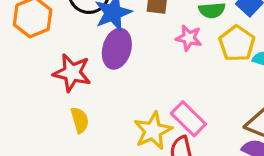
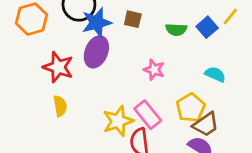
pink star: (189, 38) -> (154, 70), moved
yellow pentagon: (237, 43) -> (191, 108), moved

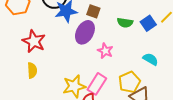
purple ellipse: (96, 52) -> (85, 32), moved
pink rectangle: (148, 115) -> (97, 84), turned 65

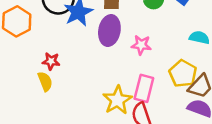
red star: (34, 41) -> (51, 61), size x0.6
yellow semicircle: (32, 70) -> (45, 81), moved

